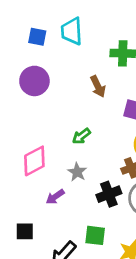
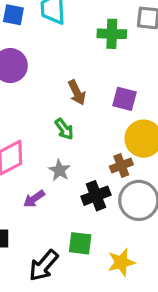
brown arrow: (98, 86) -> (77, 93), moved
green arrow: (81, 136) -> (64, 129), turned -90

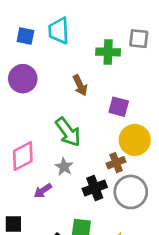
brown arrow: (77, 93) -> (80, 85), moved
green arrow: (64, 129) -> (68, 132), size x1.6

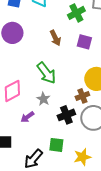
green cross: (108, 52) -> (76, 13), turned -30
purple square: (119, 107) -> (84, 42), moved

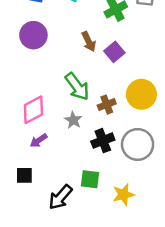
purple square: (84, 42) -> (114, 52), moved, turned 35
brown cross: (82, 96) -> (107, 105), moved
purple arrow: (27, 117) -> (39, 141), moved

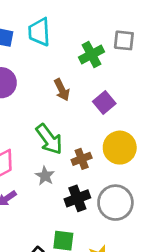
purple square: (114, 52) -> (104, 102), moved

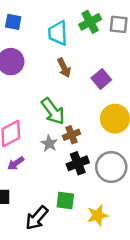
cyan trapezoid: (39, 32) -> (58, 33), moved
green cross: (91, 55) -> (90, 22), moved
brown cross: (82, 159) -> (72, 135), moved

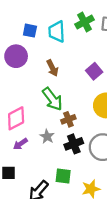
blue square: (13, 22) -> (30, 31), moved
brown arrow: (64, 68) -> (52, 68), moved
gray star: (49, 143) -> (47, 136), moved

